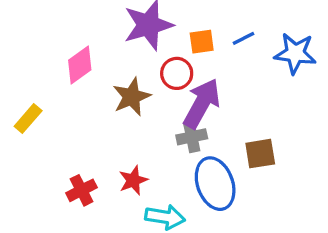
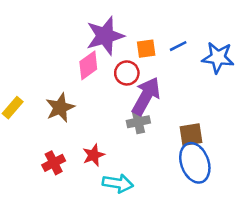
pink diamond: (80, 65) -> (88, 65), moved
brown star: (132, 97) -> (60, 108), moved
blue ellipse: (215, 184) -> (195, 163), moved

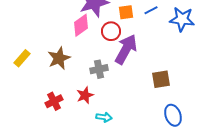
gray cross: (138, 122) -> (99, 69), moved
blue ellipse: (195, 163) -> (173, 115), moved, size x0.7
cyan arrow: (118, 183) -> (104, 117), size x0.7

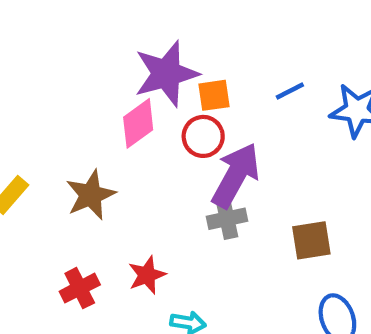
orange square: (126, 12) -> (214, 95), moved
gray cross: (99, 69) -> (227, 219), moved

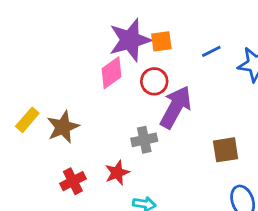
orange square: (214, 95) -> (161, 41), moved
brown star: (91, 195) -> (63, 127), moved
gray cross: (227, 219) -> (144, 140), moved

